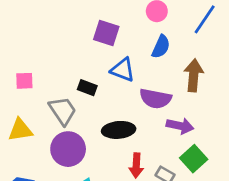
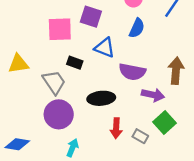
brown arrow: (194, 75) -> (176, 71), moved
pink square: (24, 81) -> (60, 29), moved, size x1.6
yellow triangle: (20, 130) -> (18, 64), moved

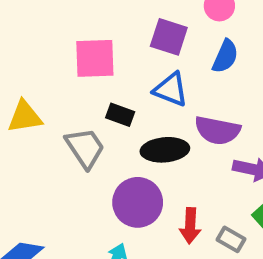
purple square: (91, 17) -> (169, 37), moved
black ellipse: (101, 98) -> (165, 150), moved
purple circle: (59, 114) -> (138, 202), moved

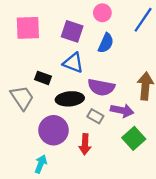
pink square: (95, 58) -> (28, 28), moved
gray rectangle: (231, 239) -> (95, 116), moved

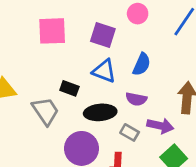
blue semicircle: (106, 43) -> (142, 64), moved
purple semicircle: (101, 87) -> (136, 99), size x0.7

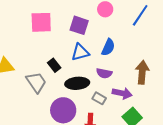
blue triangle: (104, 71) -> (80, 52), turned -36
black rectangle: (69, 88) -> (54, 65), turned 32

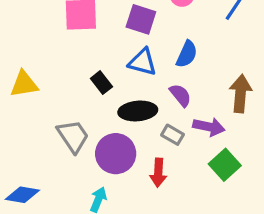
blue triangle: (80, 52) -> (143, 62), turned 30
purple semicircle: (104, 73) -> (180, 95), turned -140
gray trapezoid: (36, 82) -> (73, 136), moved

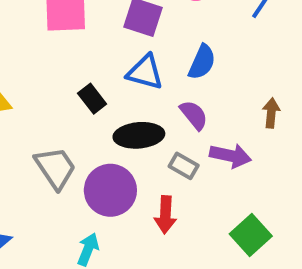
brown arrow: (240, 94) -> (271, 113), size x0.6
green square: (225, 165) -> (251, 235), moved

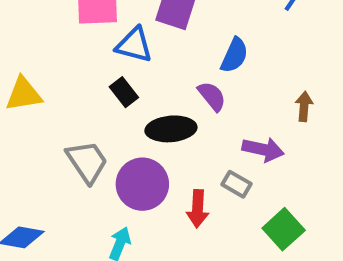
blue triangle: (145, 72) -> (134, 45), moved
purple semicircle: (194, 115) -> (212, 96), moved
gray rectangle: (184, 166) -> (236, 184), moved

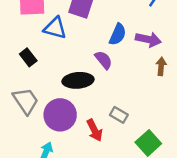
black rectangle: (124, 92) -> (28, 57), moved
purple arrow: (263, 149) -> (148, 39), moved
red arrow: (198, 209) -> (95, 130), turned -30

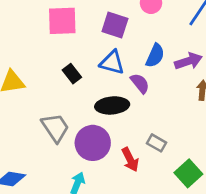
blue triangle: (55, 28) -> (112, 62), moved
purple arrow: (148, 39) -> (188, 61), turned -30
black rectangle: (28, 57) -> (72, 74), moved

